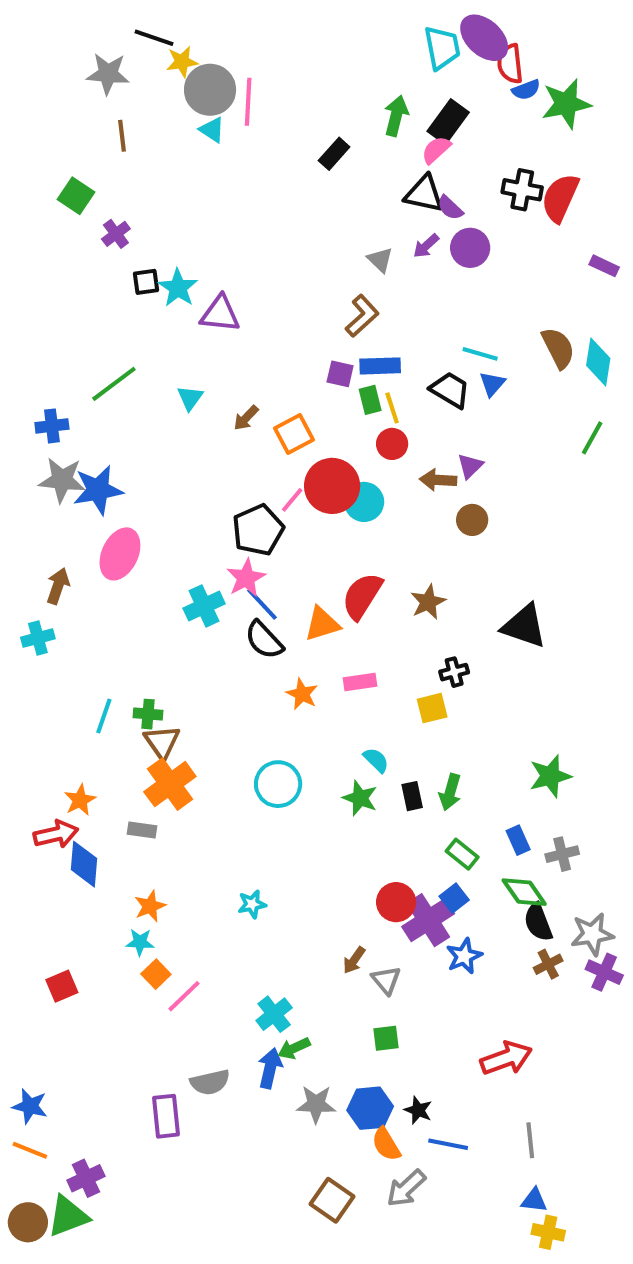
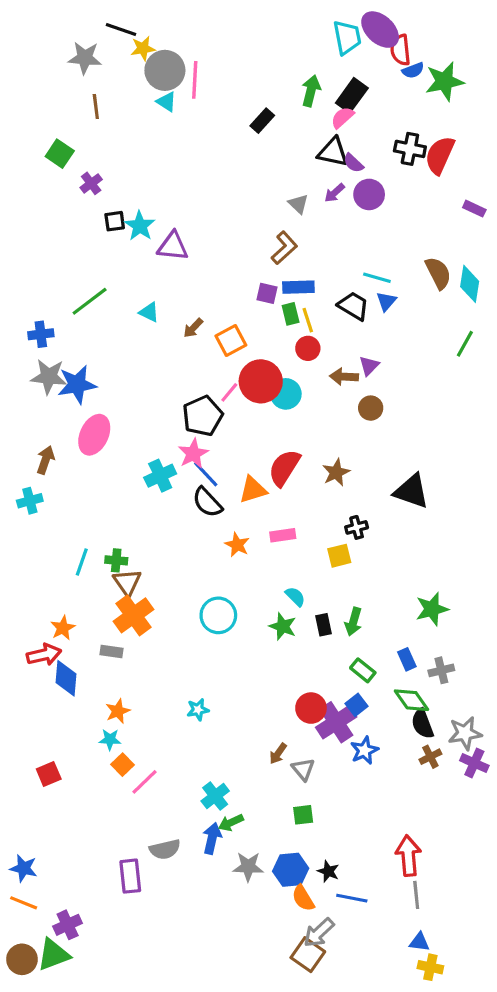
cyan triangle: (190, 398) -> (149, 312), turned -40
red arrow: (506, 1058) -> (408, 856), moved, turned -75
brown square: (332, 1200) -> (308, 955), moved

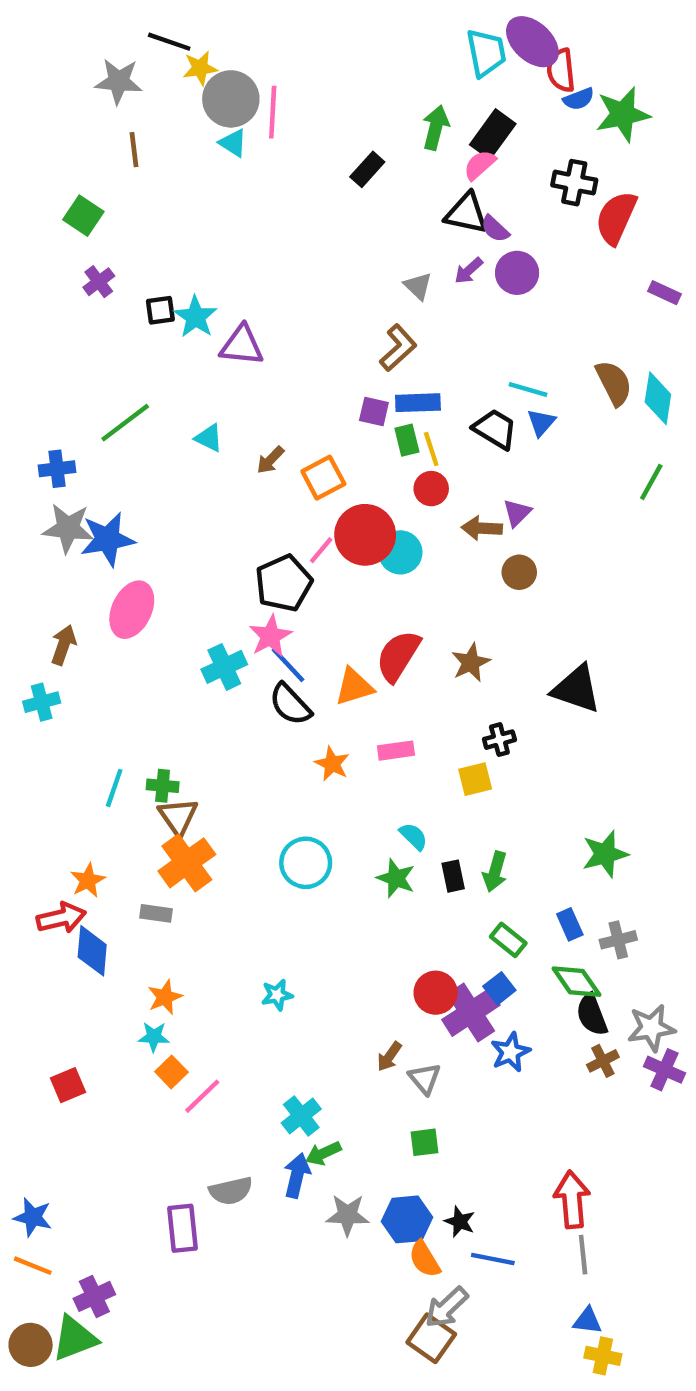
black cross: (410, 149) -> (574, 183), moved
purple cross: (91, 183) -> (99, 282), moved

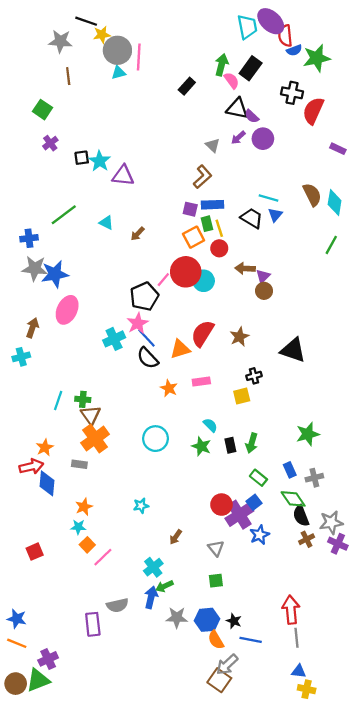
cyan triangle: (233, 143) -> (119, 73), turned -48
pink semicircle: (480, 165) -> (232, 80), moved, turned 96
orange square: (323, 478) -> (194, 237), moved
purple triangle: (517, 513) -> (263, 276), moved
brown arrow: (389, 1057) -> (176, 537), moved

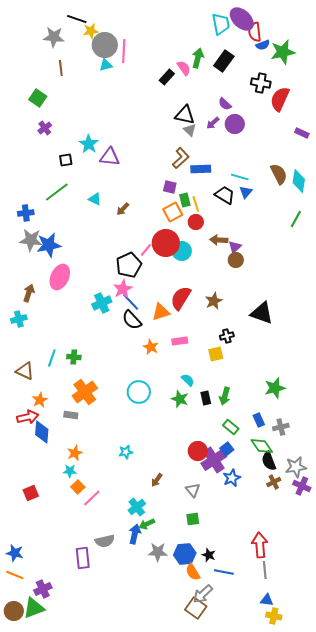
pink semicircle: (232, 80) -> (184, 68), moved
black triangle: (237, 108) -> (185, 115), moved
black square: (82, 158) -> (66, 160), moved
blue rectangle: (213, 205) -> (201, 169), moved
brown triangle: (91, 415) -> (25, 371), moved, turned -30

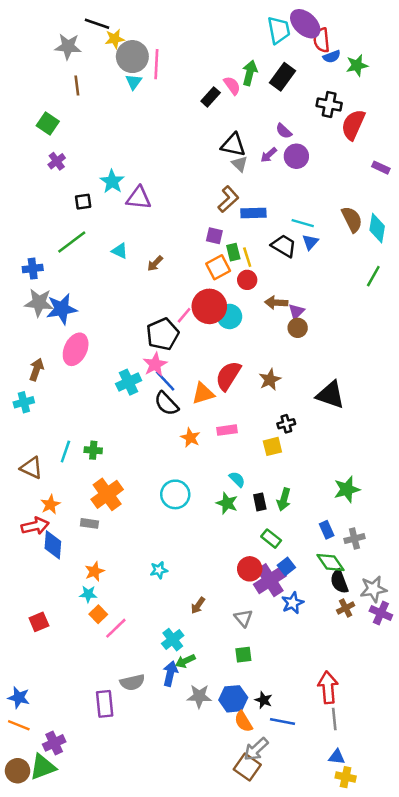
green star: (283, 52) -> (357, 65), size x0.7
cyan triangle: (106, 65) -> (134, 82), turned -40
green rectangle: (231, 427) -> (271, 539), moved

